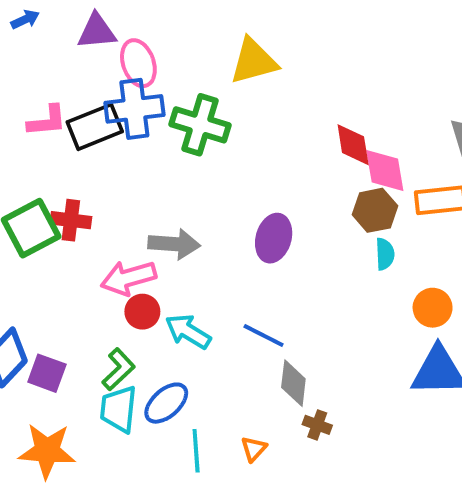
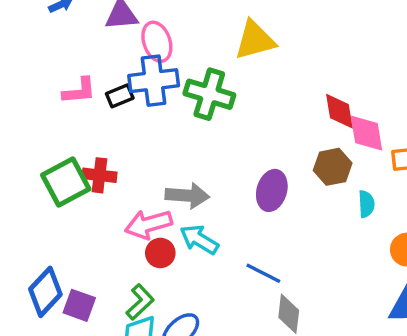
black rectangle: (95, 127) -> (120, 96), size x0.6
brown hexagon: (375, 210) -> (333, 167), moved
cyan arrow: (188, 331) -> (199, 239), moved

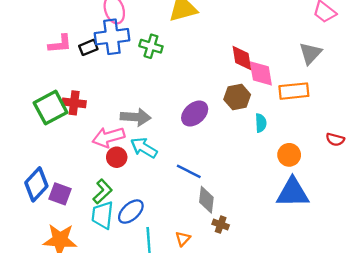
green cross: (209, 94) -> (151, 46), size x0.7
purple ellipse: (272, 190) -> (195, 114), turned 32

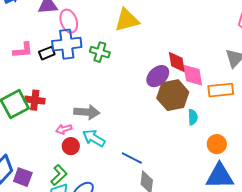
brown hexagon: (237, 97) -> (173, 95), size x1.4
purple ellipse: (195, 114) -> (158, 76), moved
pink arrow: (108, 137) -> (64, 129), size x0.6

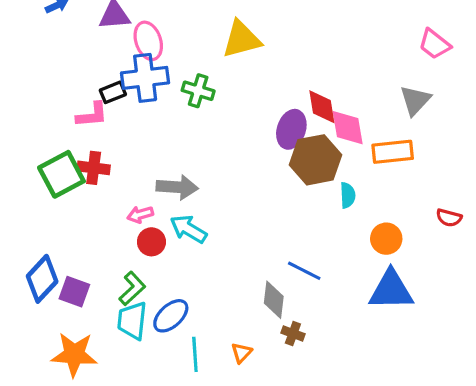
pink L-shape: (23, 50) -> (92, 115), moved
purple ellipse: (158, 76) -> (291, 129), turned -30
blue line: (132, 158) -> (304, 271), moved

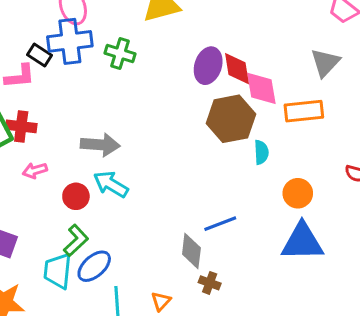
black rectangle: (113, 92) -> (39, 55), turned 55
purple ellipse: (291, 129) -> (208, 66), moved
pink arrow: (140, 215) -> (35, 170), moved
blue line: (304, 271) -> (220, 224), turned -48
green L-shape: (132, 288) -> (76, 240), moved

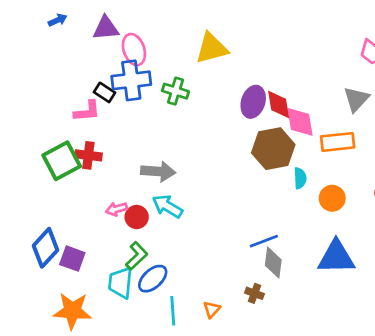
pink arrow: (35, 170) -> (117, 209), moved
orange circle: (298, 193) -> (332, 198), moved
gray diamond: (191, 251) -> (273, 263), moved

